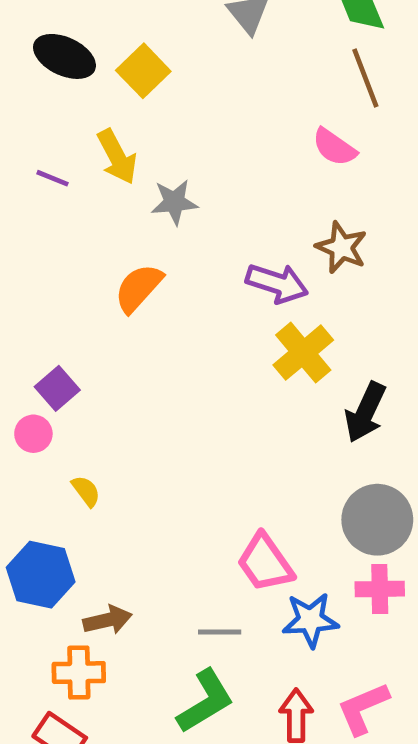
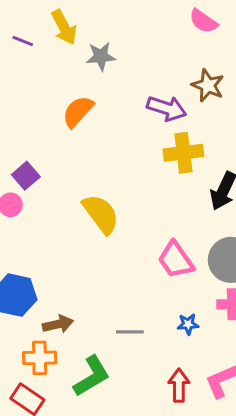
yellow cross: (303, 353) -> (183, 153), turned 33
yellow semicircle: (86, 491) -> (101, 214), moved, size x2.0
pink trapezoid: (265, 563) -> (176, 260), moved
blue star: (310, 620) -> (188, 324), size x0.6
green L-shape: (205, 701) -> (92, 376), moved

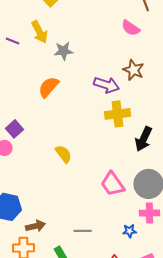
yellow semicircle: (101, 214) -> (64, 154), size x0.7
blue star: (188, 324) -> (130, 231), moved

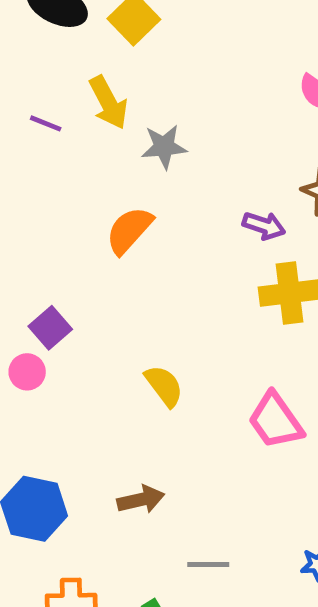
purple arrow: (106, 85) -> (264, 226), size x0.7
pink trapezoid: (112, 184) -> (275, 421), moved
brown arrow: (36, 226) -> (141, 500), moved

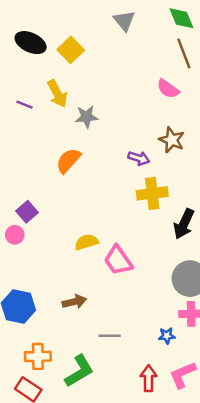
yellow semicircle: (164, 386) -> (87, 242), turned -70
pink trapezoid: (275, 421) -> (118, 260), moved

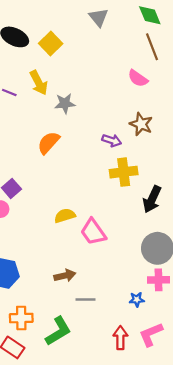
brown arrow: (74, 302) -> (65, 276), moved

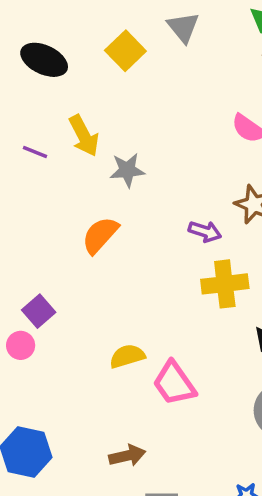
yellow square: (51, 43) -> (125, 51), moved

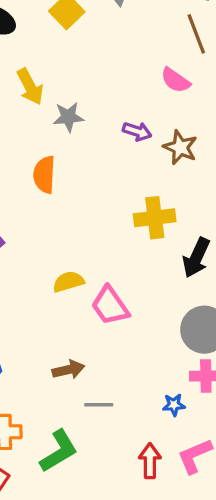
purple arrow: (205, 232) -> (137, 131), moved
orange semicircle: (100, 235) -> (44, 175), turned -39

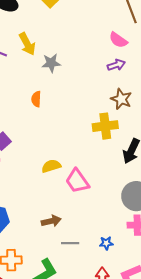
purple arrow: (137, 131) -> (116, 65), moved, turned -36
brown star: (180, 147) -> (121, 99), moved
orange semicircle: (44, 175) -> (36, 99), size x0.7
blue star: (174, 405) -> (106, 243), moved

